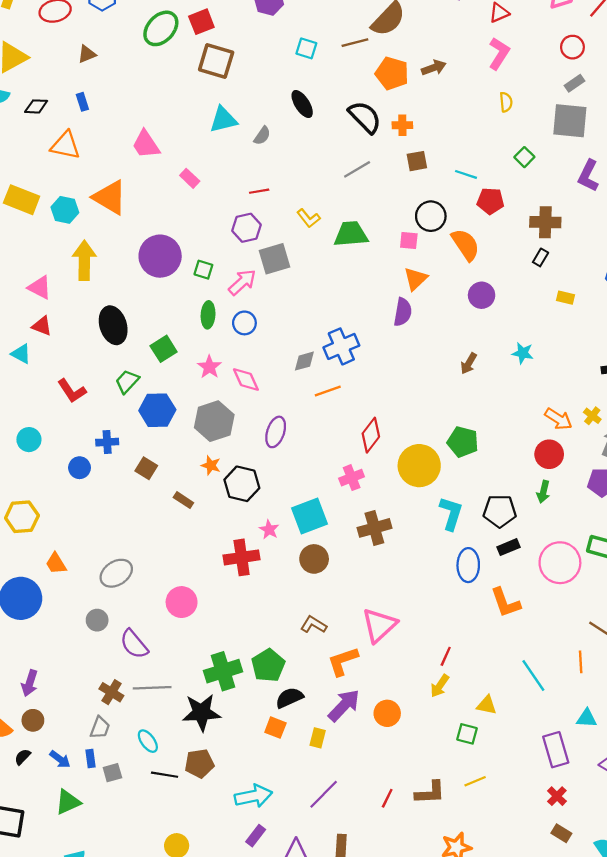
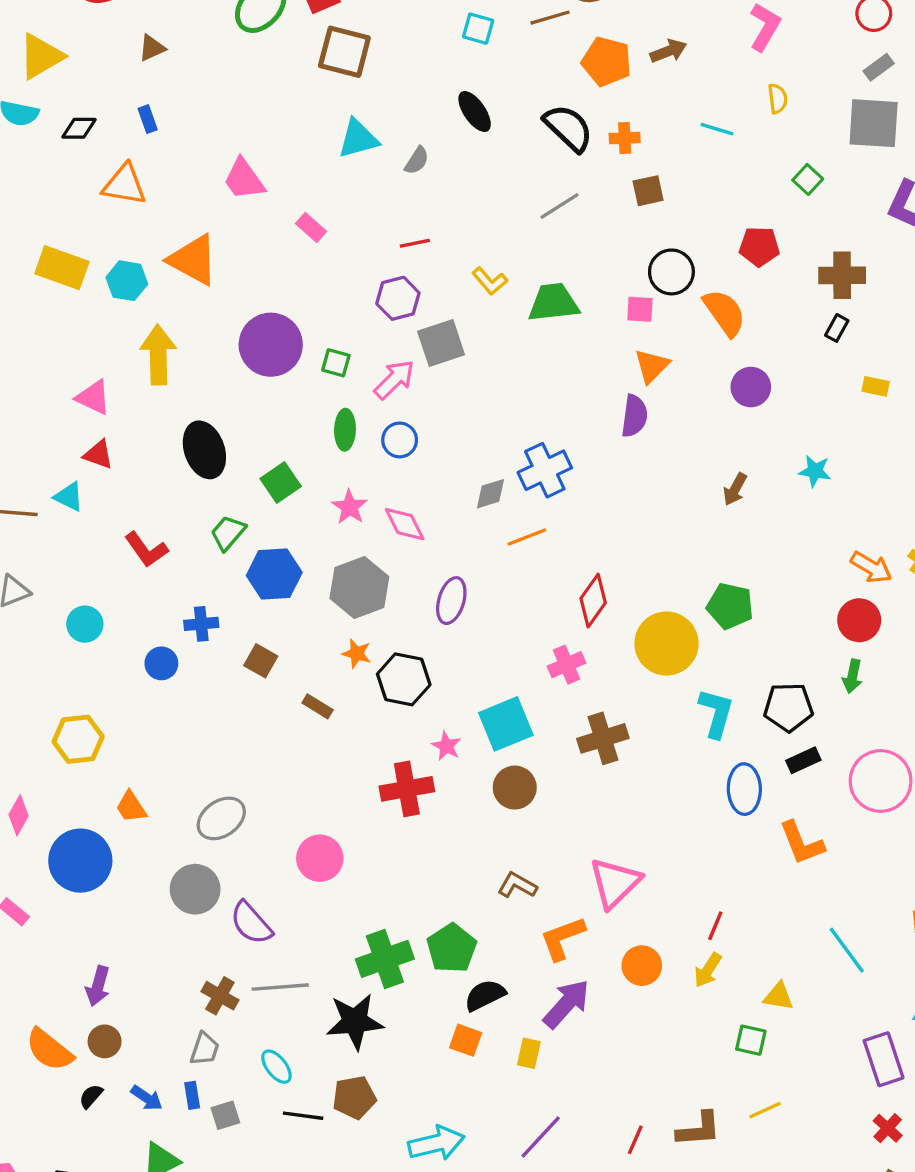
cyan line: (466, 174) -> (717, 129), moved
gray circle: (97, 620) -> (195, 889), size x1.5
orange circle: (387, 713) -> (642, 966), moved

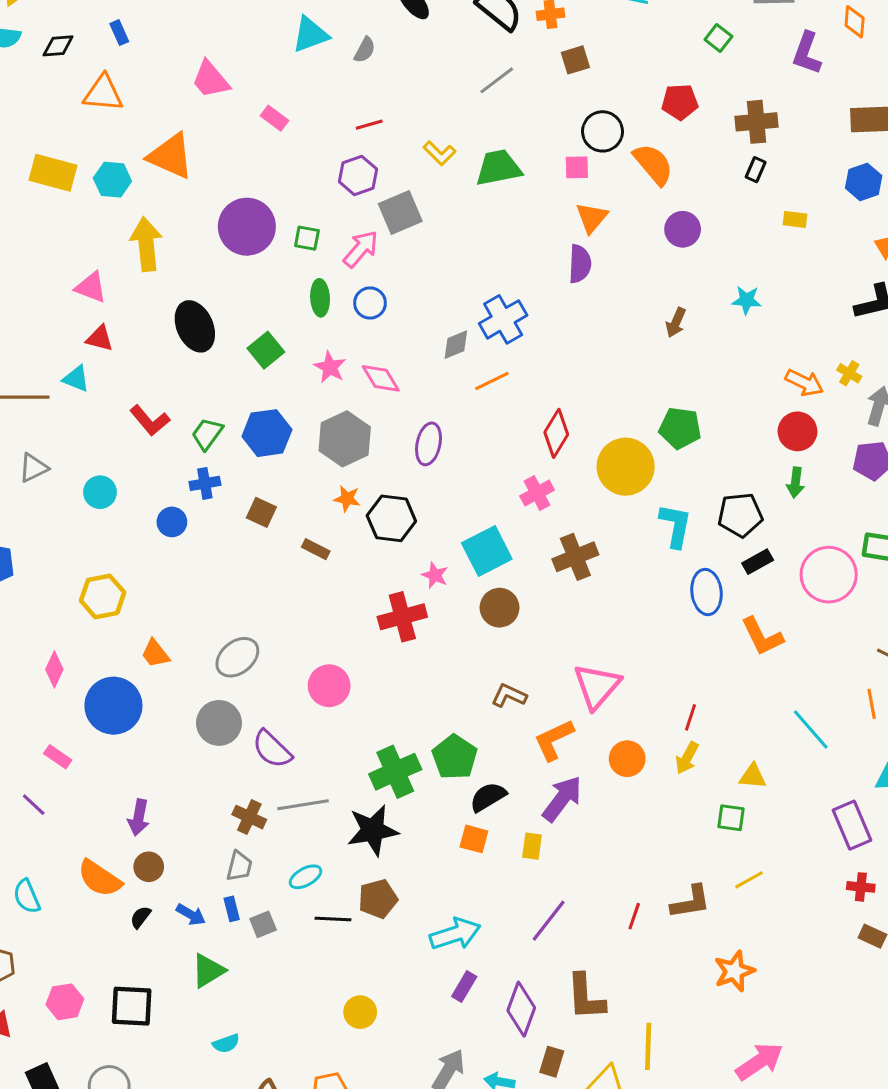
green trapezoid: (228, 533) -> (207, 434), moved
cyan ellipse: (276, 1067) -> (306, 877), turned -76
red cross: (888, 1128) -> (861, 887), turned -32

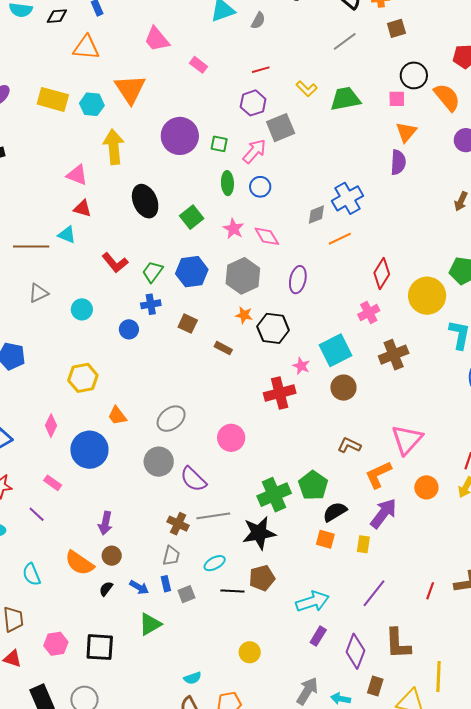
orange triangle: (171, 156) -> (130, 89), turned 32
cyan semicircle: (226, 1043) -> (193, 678), moved

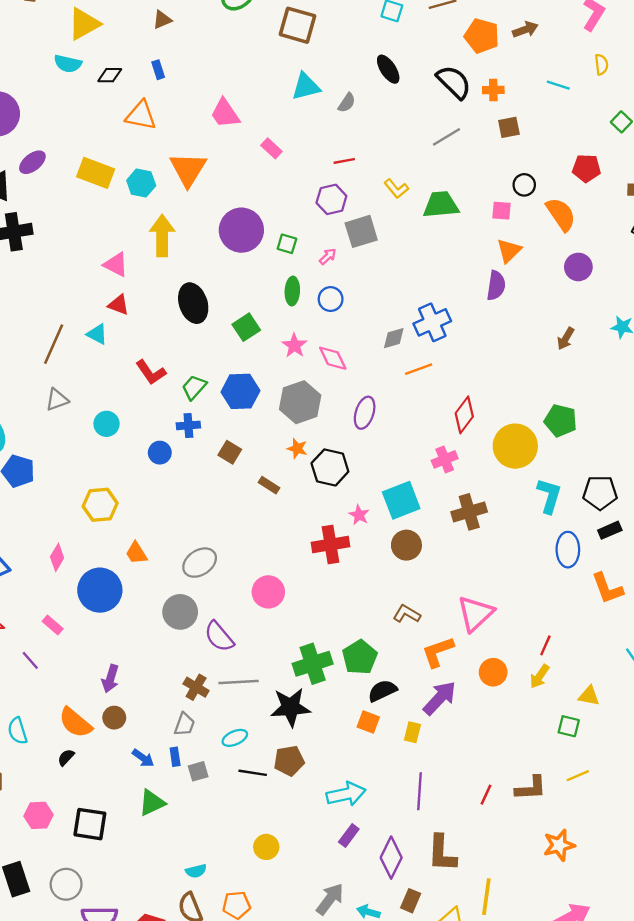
black circle: (414, 75) -> (524, 185), size x0.7
pink arrow: (254, 151) -> (328, 256), size x0.6
brown line: (31, 247) -> (54, 344), turned -72
black semicircle: (106, 589) -> (66, 757), moved
purple line: (374, 593) -> (419, 791), turned -40

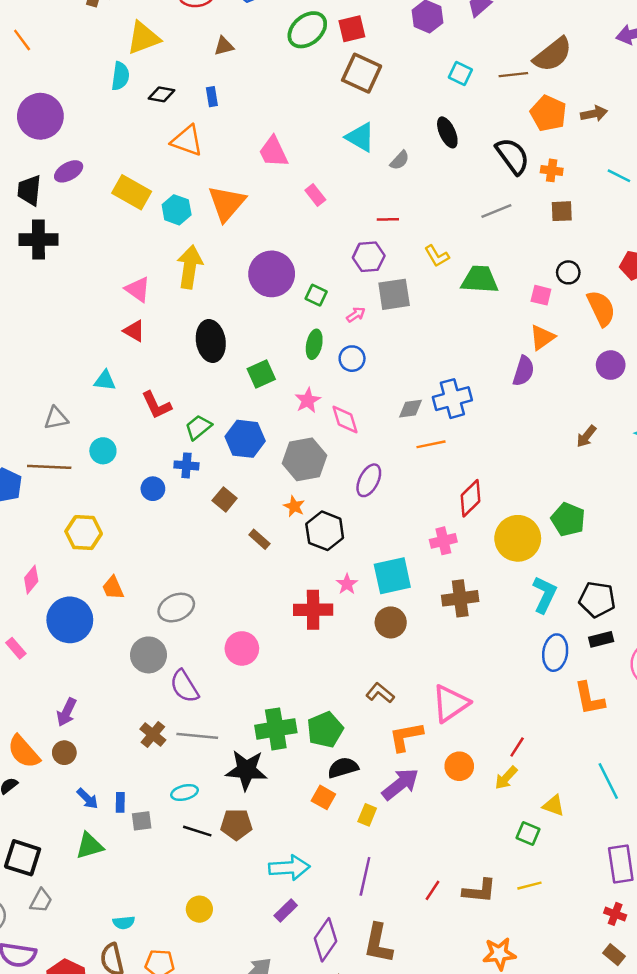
cyan semicircle: (68, 64) -> (120, 76), turned -104
cyan triangle: (306, 87) -> (360, 137), turned 36
cyan triangle: (97, 334) -> (105, 381), moved, turned -30
brown line: (54, 344) -> (49, 467), moved, turned 60
gray trapezoid: (184, 724) -> (41, 901), moved

